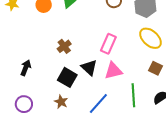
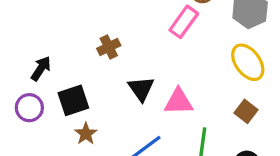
pink rectangle: (108, 44) -> (184, 22), moved
black square: (67, 77) -> (73, 100), moved, turned 30
purple circle: (24, 104) -> (29, 108), moved

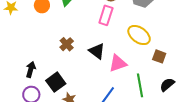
yellow ellipse: (248, 62) -> (139, 35), moved
black triangle: (141, 89) -> (97, 51), moved

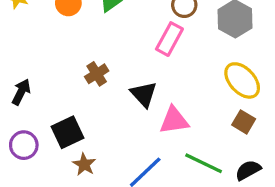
yellow ellipse: (139, 35) -> (242, 80), moved
black arrow: (31, 69) -> (21, 92), moved
green line: (140, 85) -> (204, 163), turned -65

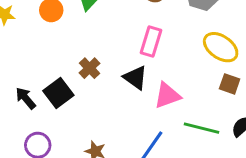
pink rectangle: (169, 39) -> (151, 42), moved
black arrow: (21, 92) -> (26, 98), turned -55
black square: (67, 132) -> (58, 93), moved

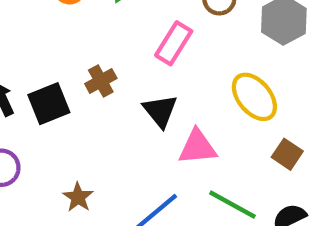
pink rectangle: (151, 42) -> (174, 43), moved
yellow ellipse: (221, 47) -> (254, 97), moved

